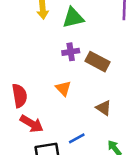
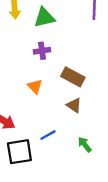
brown rectangle: (97, 62) -> (73, 77), moved

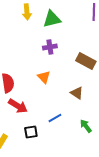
brown rectangle: (73, 77) -> (86, 61), moved
black square: (19, 152) -> (31, 132), size x0.6

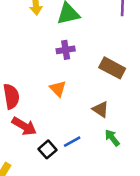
green arrow: (86, 126) -> (112, 138), moved
black square: (31, 132) -> (47, 149), moved, turned -32

